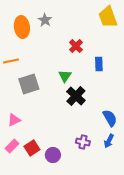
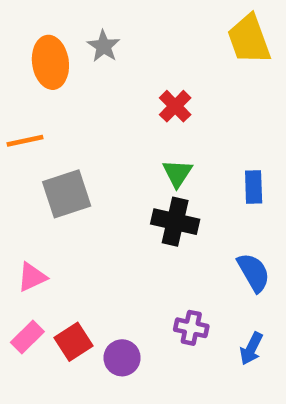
blue rectangle: (99, 64) -> (254, 187), moved
green triangle: (65, 76) -> (177, 173), moved
black cross: (76, 96) -> (175, 222), turned -30
blue arrow: (109, 141) -> (251, 349), moved

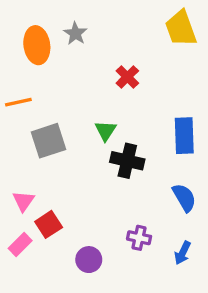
green triangle: (177, 173) -> (106, 131), moved
blue rectangle: (254, 187) -> (184, 136), size x1.5
pink triangle: (32, 277) -> (23, 201), turned -30
red square: (74, 342) -> (49, 224), moved

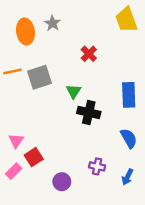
gray square: (49, 141) -> (40, 77), moved

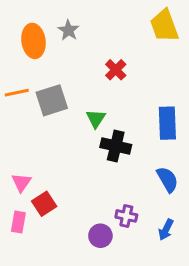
pink rectangle: (14, 171) -> (18, 222), turned -35
purple circle: (62, 182) -> (100, 236), moved

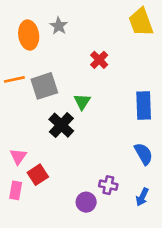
black cross: (116, 146) -> (61, 125), moved, turned 30

